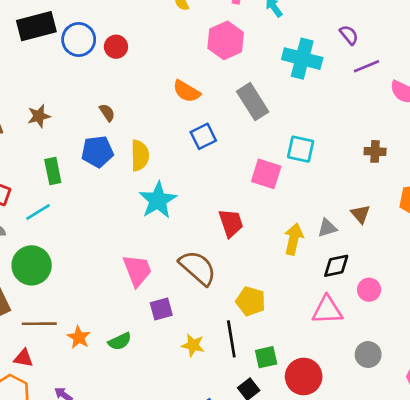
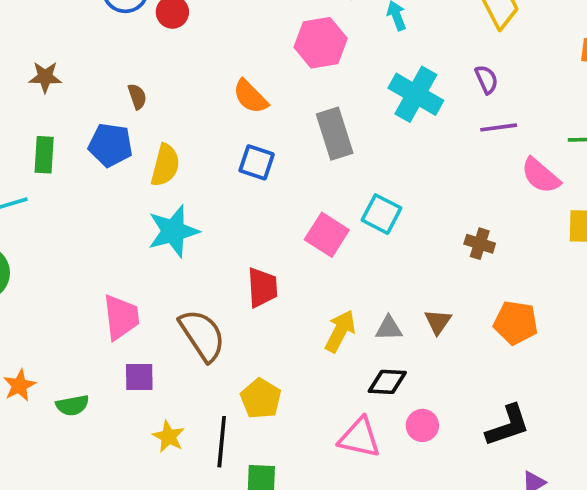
blue square: (203, 136) -> (257, 162), turned 30

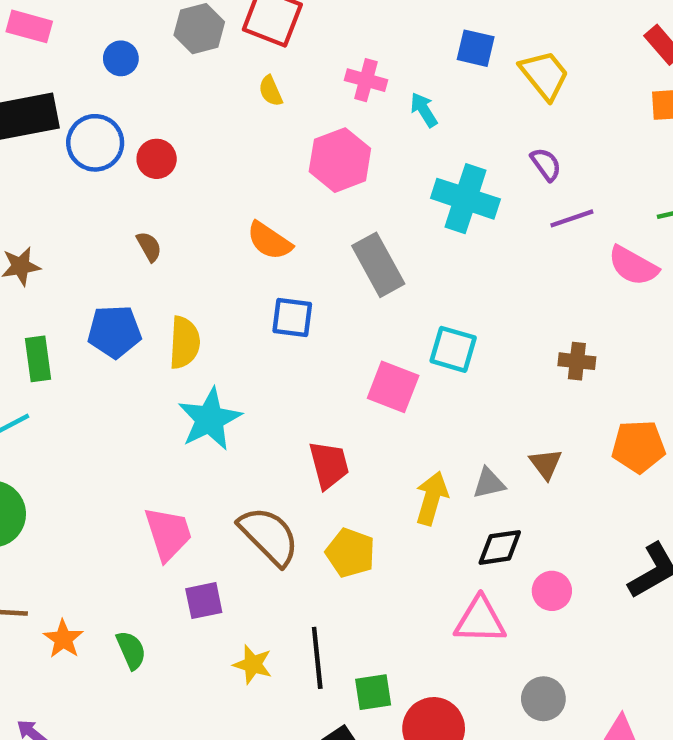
brown semicircle: (137, 97) -> (149, 247), moved
yellow pentagon: (261, 399) -> (350, 553), moved
green semicircle: (72, 405) -> (131, 650), turned -92

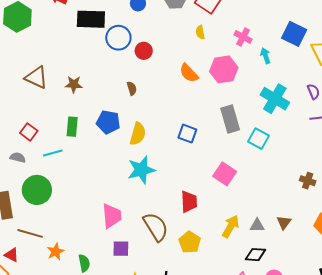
blue square: (476, 48) -> (294, 34), size x1.4
orange semicircle: (269, 241) -> (189, 73), moved
cyan square: (453, 349) -> (259, 139), moved

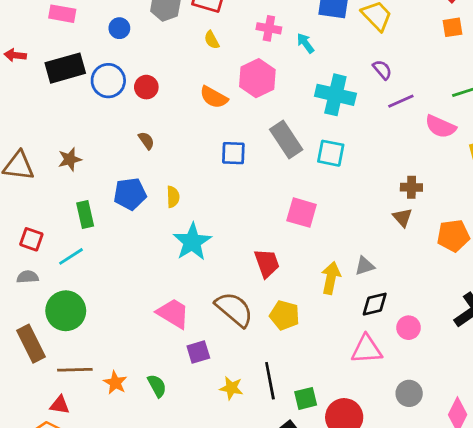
yellow semicircle: (138, 134) -> (173, 197), size x0.7
blue square: (187, 134) -> (233, 153), moved
pink trapezoid: (112, 216) -> (173, 313), turned -36
brown triangle: (284, 223) -> (402, 218), moved

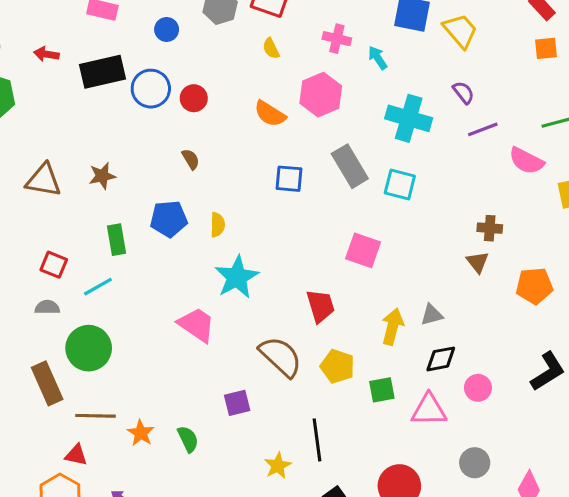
pink trapezoid: (173, 313) -> (197, 325), moved
yellow star: (231, 388) -> (278, 466), moved, turned 30
green square: (306, 398) -> (382, 390), moved

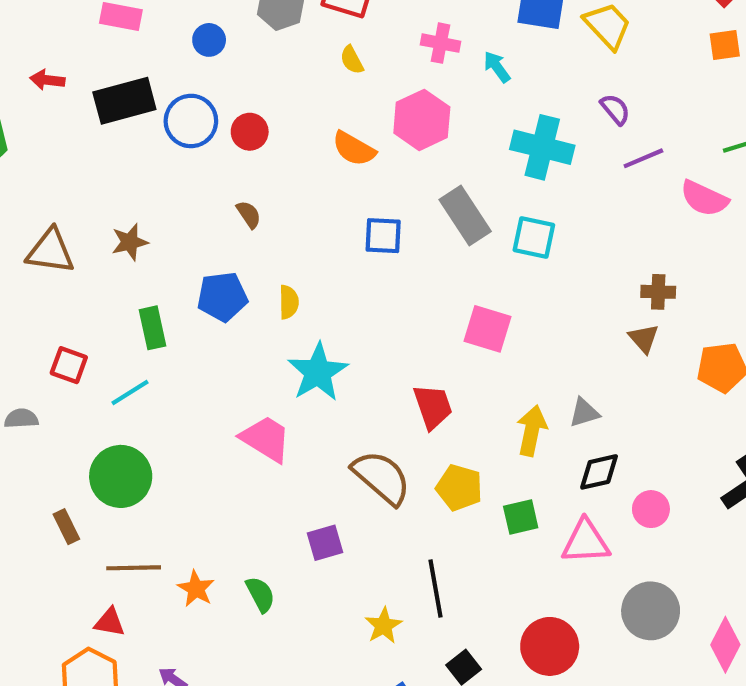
gray semicircle: (47, 307) -> (21, 419), moved
brown rectangle: (47, 383) -> (66, 527), size x0.6
gray circle: (475, 463) -> (651, 611), size x1.4

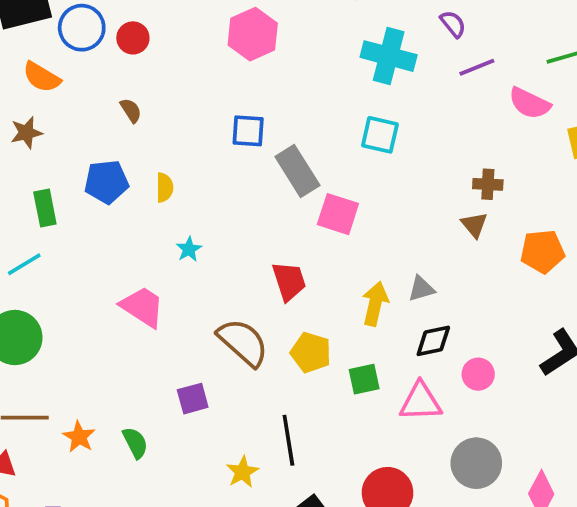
pink hexagon: (422, 120) -> (253, 34), moved
orange semicircle: (354, 149) -> (42, 77), moved
gray rectangle: (465, 215) -> (297, 171), moved
cyan star: (318, 372) -> (189, 249), size x0.5

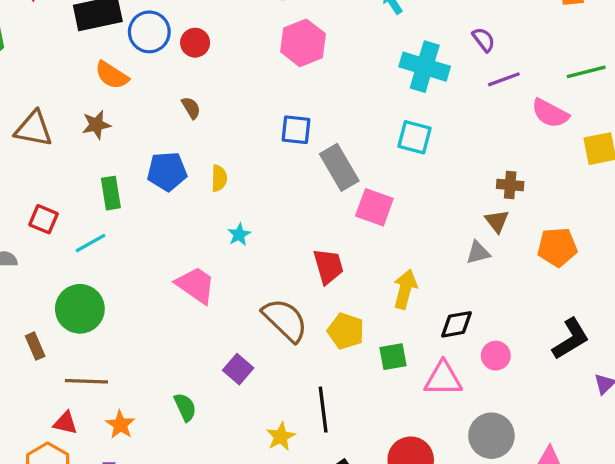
gray triangle: (421, 289) -> (478, 253), moved
purple square: (193, 399) -> (238, 369), turned -36
orange star: (79, 437) -> (120, 425), moved

